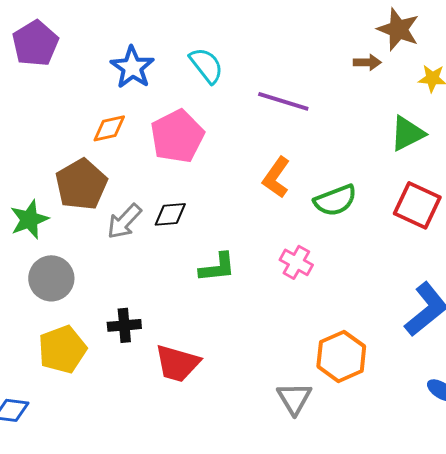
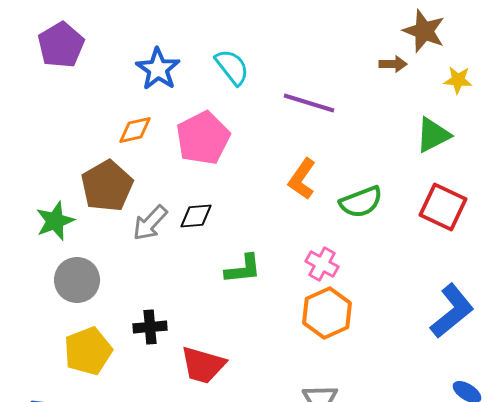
orange hexagon: (341, 356) -> (327, 313), moved

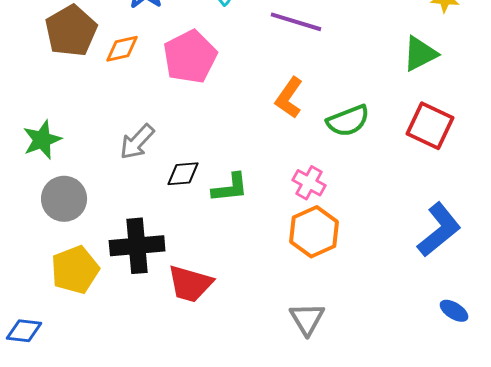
brown pentagon: (107, 186) -> (71, 31), moved
black diamond: (196, 216) -> (183, 174), moved
black cross: (150, 327) -> (137, 246), size x1.6

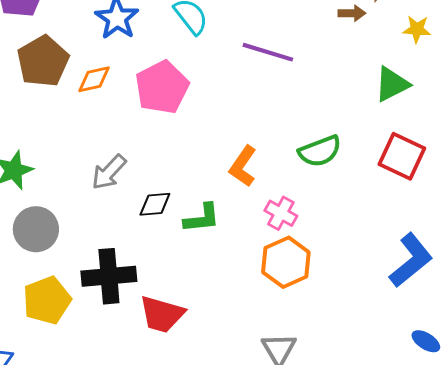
orange L-shape: (289, 98) -> (243, 166), moved

